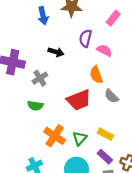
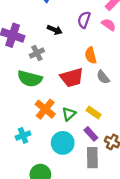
pink semicircle: (104, 50) -> (109, 25), moved
green semicircle: (35, 106) -> (30, 79), size x1.6

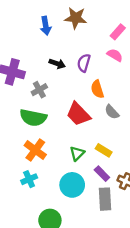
purple semicircle: (84, 20) -> (84, 63), moved
red trapezoid: (72, 78) -> (78, 114), turned 65
orange cross: (45, 109) -> (35, 150), moved

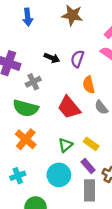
blue arrow: (46, 26) -> (28, 17), moved
cyan cross: (29, 179) -> (18, 176), moved

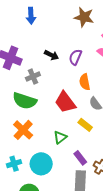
brown star: (72, 15) -> (84, 17), moved
yellow rectangle: (91, 144) -> (85, 125), moved
cyan circle: (59, 175) -> (41, 164), moved

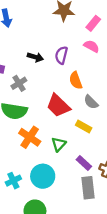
orange cross: (23, 130) -> (30, 137), moved

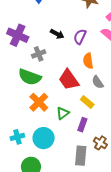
purple rectangle: (84, 163) -> (82, 125), moved, turned 56

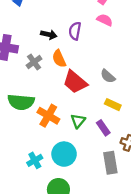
orange semicircle: (88, 61) -> (59, 59), moved
green semicircle: (30, 77) -> (21, 102), moved
yellow rectangle: (87, 102) -> (113, 105), moved
purple rectangle: (82, 125) -> (103, 128), turned -40

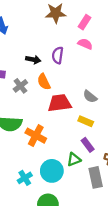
red trapezoid: (75, 82) -> (60, 103), turned 135
yellow rectangle: (113, 105) -> (86, 121), moved
green triangle: (78, 121) -> (74, 159), moved, turned 32

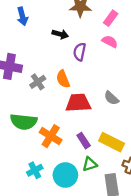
black arrow: (33, 60) -> (60, 34), moved
yellow rectangle: (86, 121) -> (112, 142), moved, size x1.5
purple rectangle: (88, 145) -> (84, 141), moved
cyan cross: (25, 178) -> (35, 170), moved

